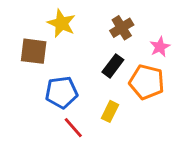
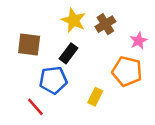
yellow star: (61, 23) -> (74, 20), moved
black rectangle: (113, 66) -> (68, 53), moved
red line: (73, 128) -> (35, 107), moved

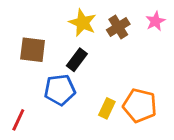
pink star: (138, 41) -> (155, 21), moved
orange pentagon: (127, 71) -> (140, 106), moved
red line: (35, 107) -> (18, 120), moved, turned 66

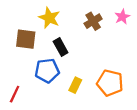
yellow star: (83, 23) -> (49, 18), moved
black rectangle: (77, 60) -> (61, 47), turned -66
yellow rectangle: (107, 108) -> (75, 85), moved

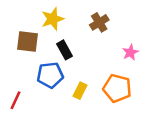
pink star: (122, 17) -> (130, 52), moved
yellow star: (49, 18) -> (53, 19), turned 30

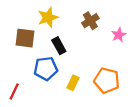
pink star: (130, 52) -> (119, 35), moved

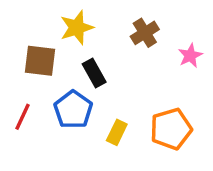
blue pentagon: (46, 69) -> (73, 110), turned -30
orange pentagon: (107, 81) -> (171, 129), turned -30
red line: (14, 91) -> (23, 117), moved

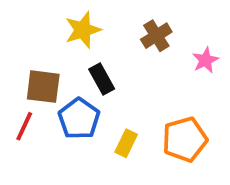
brown square: (40, 61) -> (43, 87), moved

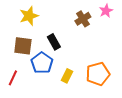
yellow star: (83, 30) -> (29, 16), moved
pink star: (205, 60) -> (106, 11), moved
red line: (24, 126) -> (13, 78), moved

